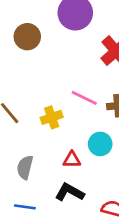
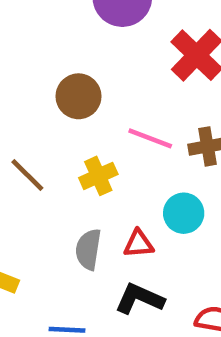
brown circle: (27, 37) -> (78, 96), moved
gray semicircle: (25, 167) -> (88, 249), moved

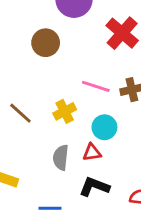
brown circle: (78, 96) -> (46, 43), moved
cyan circle: (184, 213) -> (104, 127), moved

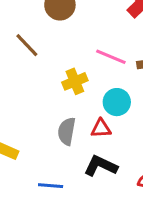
brown line: (20, 113) -> (27, 45), moved

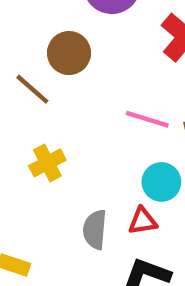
brown line: (27, 45) -> (32, 89), moved
yellow cross: (75, 81) -> (47, 163), moved

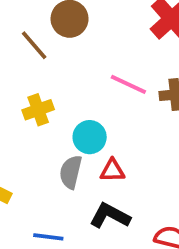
cyan circle: (161, 182) -> (90, 137), moved

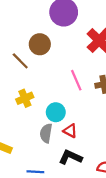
pink line: (128, 84) -> (76, 80), turned 45
red triangle: (112, 170) -> (70, 131), turned 32

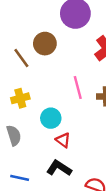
gray semicircle: (46, 133) -> (14, 135), moved, turned 144

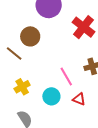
pink line: (78, 88) -> (66, 76), moved
red triangle: (63, 140) -> (79, 99), moved

